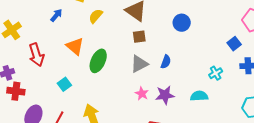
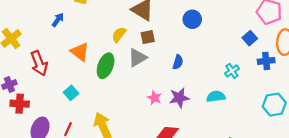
yellow semicircle: (96, 16) -> (119, 35), moved
gray triangle: (139, 64) -> (137, 58), moved

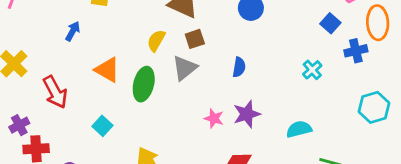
cyan semicircle: (216, 96) -> (299, 129), moved

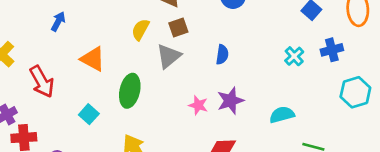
blue cross: (356, 51) -> (332, 50), moved
green ellipse: (144, 84) -> (130, 91), moved

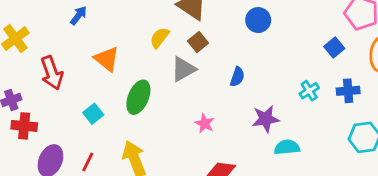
brown square: (178, 27) -> (198, 42), turned -30
purple star: (230, 101) -> (266, 119), moved

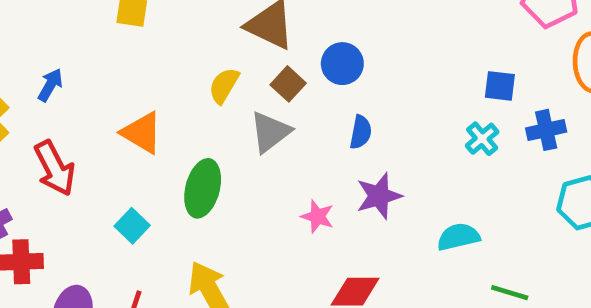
blue arrow: (79, 15) -> (50, 85), moved
blue circle: (258, 20) -> (342, 64), moved
blue square: (334, 47) -> (500, 86), moved, turned -36
purple star: (266, 119) -> (379, 196), moved

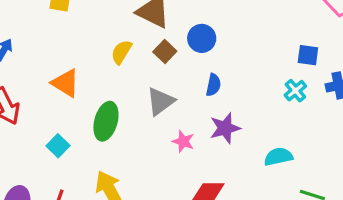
gray triangle: (270, 132) -> (160, 101), moved

